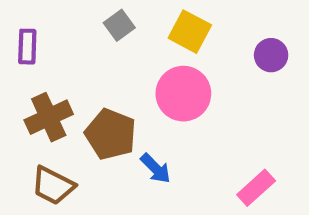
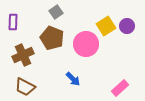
yellow square: (190, 32) -> (106, 26), moved, turned 30
brown pentagon: (111, 134) -> (52, 38), moved

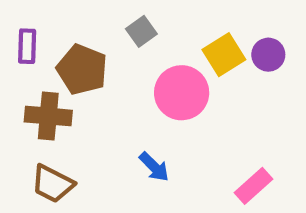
gray square: (56, 12) -> (141, 31), moved
brown pentagon: (52, 38) -> (82, 69), moved
brown cross: (23, 55) -> (48, 116), turned 30

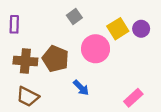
brown pentagon: (82, 69) -> (55, 59), moved

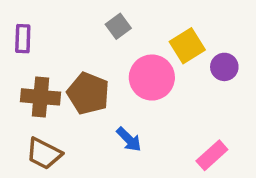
purple circle: (141, 29) -> (224, 67), moved

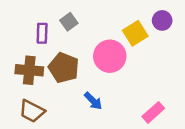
gray square: (118, 26) -> (69, 22), moved
purple rectangle: (23, 39) -> (42, 33), moved
purple circle: (224, 67) -> (162, 20), moved

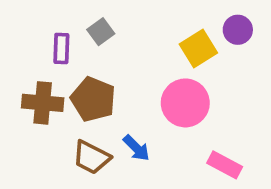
pink circle: (110, 56) -> (185, 103), moved
brown trapezoid: (32, 111) -> (91, 157), moved
pink rectangle: (153, 112) -> (225, 165), turned 70

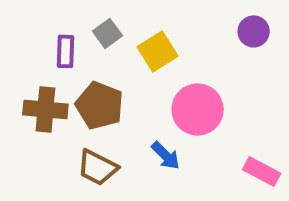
yellow square: (198, 49) -> (158, 51), moved
blue arrow: (136, 148) -> (166, 156), moved
pink rectangle: (225, 165) -> (262, 172), moved

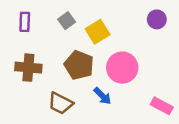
purple rectangle: (65, 51) -> (25, 22), moved
brown pentagon: (99, 106) -> (79, 65), moved

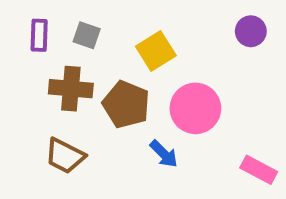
gray square: (67, 21) -> (87, 35), moved, turned -35
brown cross: (28, 68) -> (71, 89), moved
brown trapezoid: (60, 103) -> (65, 156), moved

